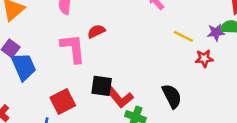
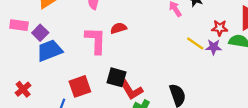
purple star: (216, 32) -> (214, 47), moved
red star: (204, 58) -> (220, 28), moved
blue trapezoid: (24, 67) -> (50, 51), turned -96

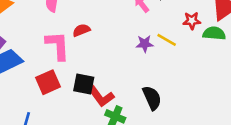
purple star: (214, 47) -> (145, 44), moved
red square: (80, 86) -> (48, 82), moved

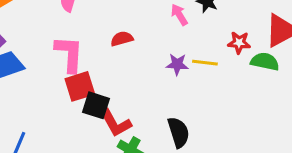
red semicircle: (81, 30) -> (122, 39), moved
yellow line: (167, 40) -> (205, 63), turned -30
red square: (48, 82) -> (80, 86), moved

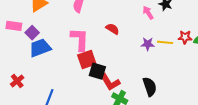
red semicircle: (122, 39) -> (112, 29), turned 48
red star: (239, 43) -> (185, 37), moved

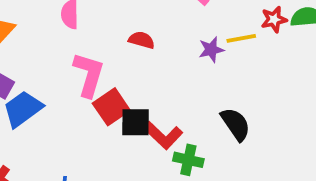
pink L-shape: (80, 39) -> (89, 75), turned 30

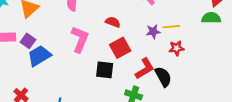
red star: (274, 19) -> (176, 48), moved
red square: (111, 107) -> (120, 48), moved
red L-shape: (163, 135) -> (145, 69), moved, turned -80

